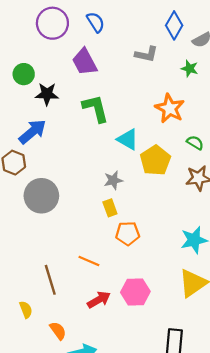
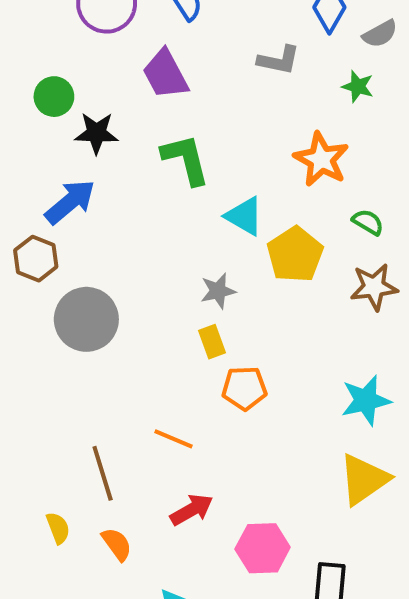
pink hexagon: (135, 292) -> (263, 548), moved
orange semicircle: (58, 331) -> (117, 544), moved

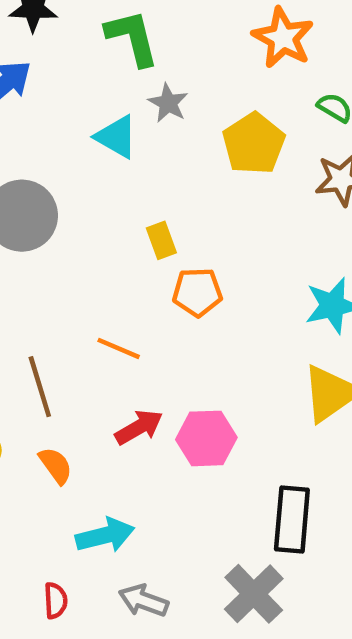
cyan triangle: (244, 216) -> (116, 137), moved
gray star: (218, 291) -> (168, 103), moved, turned -30
pink hexagon: (263, 548) -> (206, 438), moved

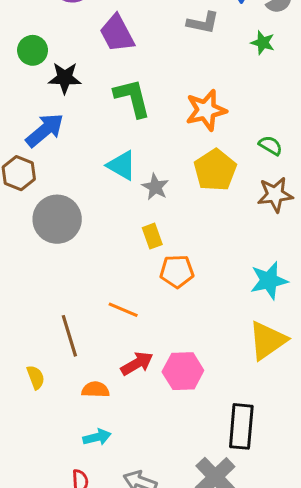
orange star: (283, 38) -> (206, 110), moved, turned 30
gray star: (168, 103) -> (155, 187), moved
orange semicircle: (56, 465) -> (95, 390), moved, turned -52
cyan arrow: (105, 535) -> (97, 437), moved, size x0.7

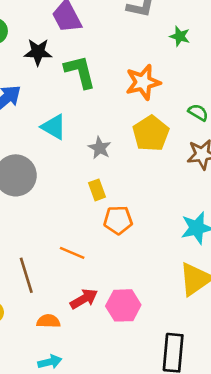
green star: (263, 43) -> (180, 36), moved
black star: (65, 78) -> (38, 52), moved
cyan triangle: (122, 165) -> (54, 127), moved

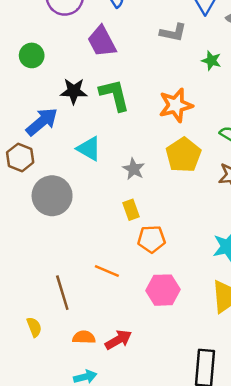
black star: (38, 52) -> (74, 91), moved
red arrow: (84, 299) -> (118, 340), moved
pink hexagon: (123, 305) -> (163, 290), moved

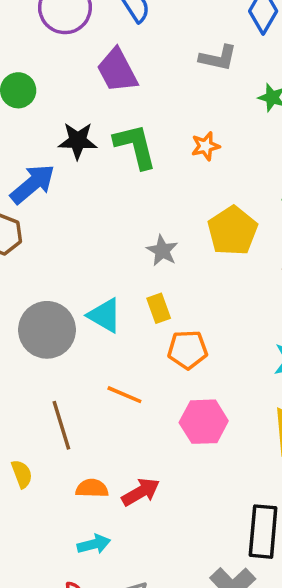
orange star: (176, 105) -> (205, 146), moved, size x0.6
cyan triangle: (89, 149) -> (105, 315), moved
gray circle: (52, 196) -> (47, 330), moved

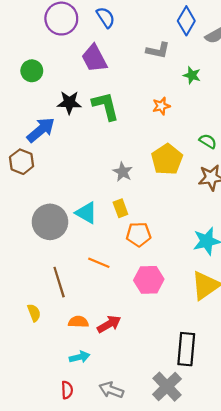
orange star: (205, 146) -> (161, 106), moved

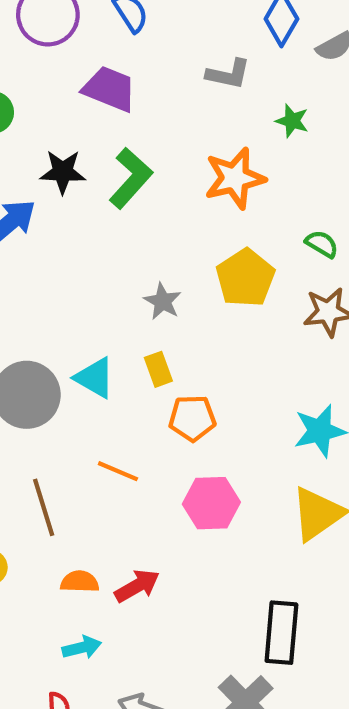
purple trapezoid: (94, 58) -> (109, 89), turned 140
green L-shape: (106, 106) -> (131, 178), turned 56
orange star: (161, 106) -> (235, 178), size x1.8

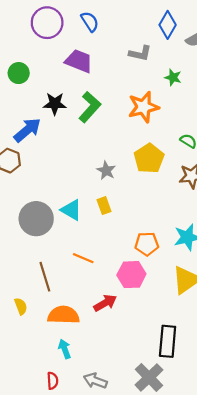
orange pentagon: (192, 418) -> (147, 244), moved
orange semicircle: (80, 582) -> (64, 315), size x1.6
red arrow: (137, 586) -> (105, 303), moved
cyan arrow: (82, 648) -> (65, 349), turned -96

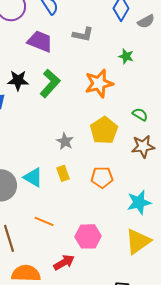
gray L-shape: (140, 53) -> (83, 34), moved
orange pentagon: (147, 244) -> (102, 177), moved

